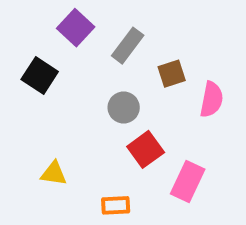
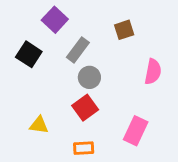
gray rectangle: (128, 46) -> (78, 50), moved
brown square: (172, 74) -> (124, 30), moved
red square: (146, 149) -> (85, 108), moved

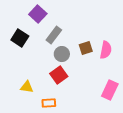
brown square: (124, 30) -> (86, 48), moved
pink rectangle: (136, 131) -> (110, 90), moved
orange rectangle: (84, 148) -> (49, 103), moved

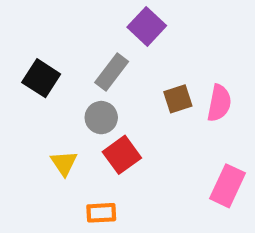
purple square: (38, 14) -> (147, 26), moved
gray circle: (62, 54) -> (101, 118), moved
yellow triangle: (27, 87) -> (64, 163), moved, turned 48

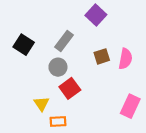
purple square: (147, 26) -> (96, 15), moved
yellow triangle: (64, 163) -> (41, 104), moved

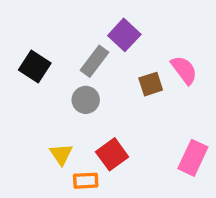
purple square: (96, 15) -> (124, 35), moved
pink semicircle: (125, 59) -> (184, 70), moved, turned -48
red square: (70, 88) -> (112, 154), moved

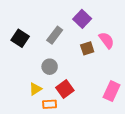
purple square: (124, 35) -> (82, 19), moved
gray circle: (86, 100) -> (50, 67), moved
yellow triangle: (61, 154) -> (35, 89), turned 32

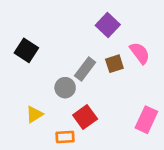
gray rectangle: (55, 35) -> (85, 69), moved
yellow triangle: (35, 89) -> (34, 114), moved

